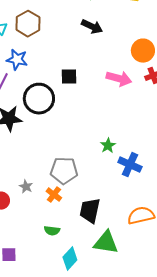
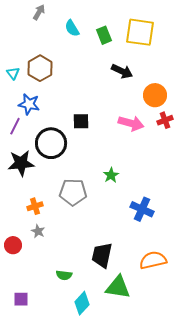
black arrow: (92, 27) -> (122, 71), moved
green star: (108, 146) -> (111, 175), moved
gray pentagon: (64, 171) -> (73, 192), moved
orange cross: (54, 195) -> (35, 206), moved, turned 35

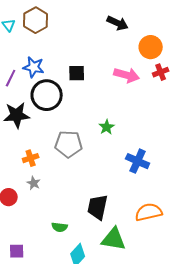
blue star: (29, 104) -> (34, 67), moved

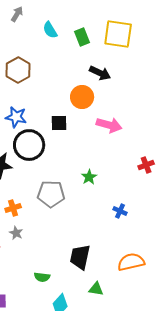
orange circle: (151, 47) -> (82, 97), moved
red cross: (161, 72) -> (146, 165), moved
blue cross: (138, 161) -> (120, 211), size x0.6
green triangle: (114, 239) -> (96, 289), size x0.6

